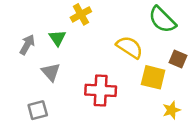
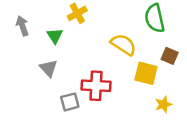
green semicircle: (162, 20) -> (155, 18), turned 32
gray arrow: (27, 45) -> (22, 26), moved, turned -48
gray square: (38, 110) -> (70, 102), moved

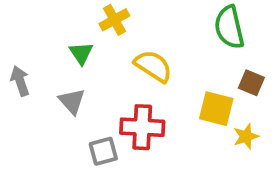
gray arrow: (22, 26) -> (20, 81), moved
yellow semicircle: (123, 45) -> (153, 66), moved
yellow star: (163, 104) -> (246, 136), moved

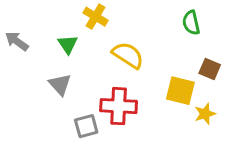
yellow cross: (114, 20) -> (95, 17), turned -30
green semicircle: (229, 27) -> (191, 23), size x0.7
gray arrow: (20, 81) -> (17, 41), moved, turned -35

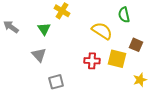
yellow semicircle: (128, 55) -> (102, 31), moved
red cross: (119, 106) -> (92, 61), moved, size x0.7
yellow star: (205, 114) -> (140, 80), moved

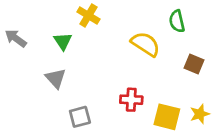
yellow square: (117, 59) -> (167, 117), moved
red cross: (92, 61) -> (131, 100), moved

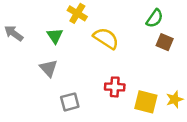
green semicircle: (177, 21) -> (155, 18), turned -132
yellow semicircle: (146, 44) -> (106, 38), moved
brown square: (194, 64) -> (165, 42), moved

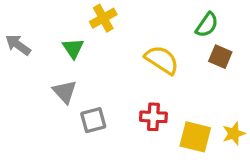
yellow cross: (77, 13) -> (103, 18), turned 30
yellow semicircle: (106, 38) -> (162, 60), moved
gray square: (70, 102) -> (93, 120), moved

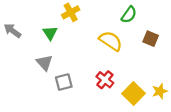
green semicircle: (207, 25) -> (129, 15), moved
red cross: (153, 117) -> (105, 80), turned 36
yellow square: (195, 137) -> (133, 93), turned 30

